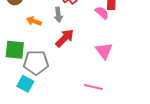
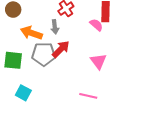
orange arrow: (34, 21) -> (31, 33), size x1.5
gray pentagon: (36, 63) -> (44, 54), moved

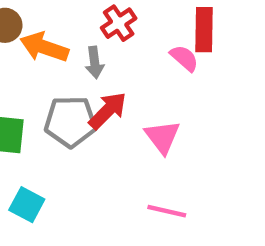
orange arrow: (31, 33) -> (44, 47), moved
pink triangle: (98, 61) -> (162, 137), moved

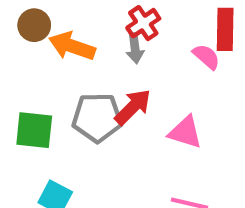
gray arrow: (95, 62) -> (135, 48), moved
pink triangle: (162, 137) -> (185, 132), turned -36

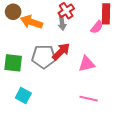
pink semicircle: (206, 57) -> (97, 27), turned 88
pink triangle: (185, 132) -> (87, 64), turned -30

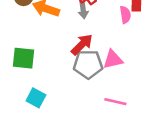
pink semicircle: (97, 27) -> (125, 15), turned -48
gray pentagon: (44, 57) -> (88, 64), moved

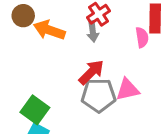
green square: (24, 58) -> (35, 110), moved, turned 30

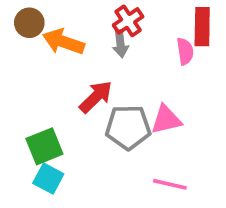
red arrow: (91, 72) -> (96, 97), moved
green square: (35, 110) -> (44, 146), turned 32

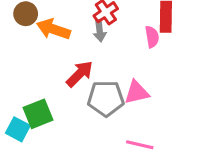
cyan square: (48, 179) -> (18, 129), moved

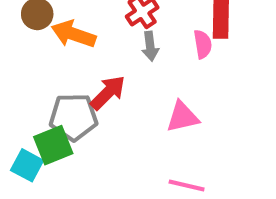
gray arrow: (100, 31) -> (150, 46), moved
gray pentagon: (106, 98) -> (73, 117), moved

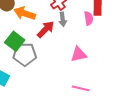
red arrow: (108, 93) -> (46, 29), moved
green square: (53, 145) -> (15, 41), moved, turned -30

